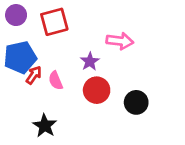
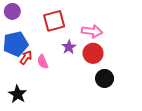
red square: (54, 22) -> (54, 21), moved
red circle: (97, 90) -> (93, 53), moved
black star: (45, 126) -> (18, 94), moved

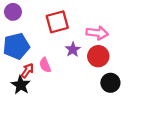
red arrow: (26, 58) -> (27, 71), moved
black star: (18, 94) -> (21, 85), moved

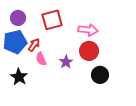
purple circle: (13, 12) -> (18, 18), moved
purple star: (73, 50) -> (66, 62), moved
red arrow: (27, 71) -> (34, 45), moved

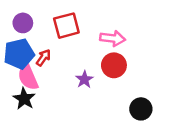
pink semicircle: (41, 59) -> (28, 77), moved, size x1.5
black circle: (100, 75) -> (141, 109), moved

